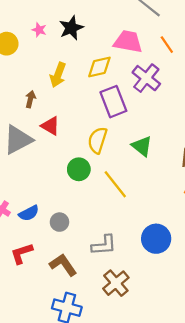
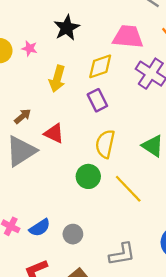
pink star: (39, 30) -> (30, 48), moved
brown arrow: (30, 99) -> (23, 116), moved, turned 42
purple rectangle: (113, 102) -> (97, 100), moved, size x0.7

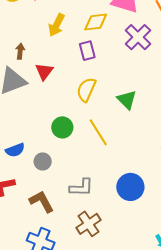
brown arrow: (23, 116) -> (20, 51), turned -56
red triangle: (54, 133) -> (44, 71), turned 30
green circle: (88, 176) -> (62, 127), moved

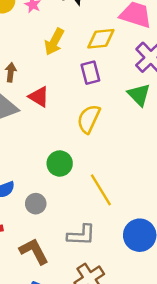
red triangle: (44, 71) -> (39, 97), turned -36
green triangle: (127, 100) -> (139, 95), moved
yellow line: (98, 132) -> (101, 190), moved

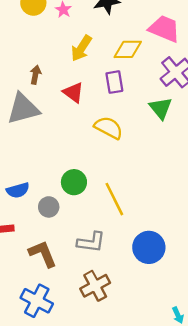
red triangle: (39, 97) -> (73, 92), moved
yellow semicircle: (89, 119) -> (109, 128), turned 88
green circle: (60, 164) -> (74, 182), moved

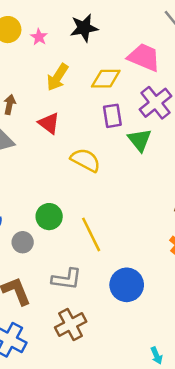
purple rectangle: (114, 82) -> (112, 116), moved

